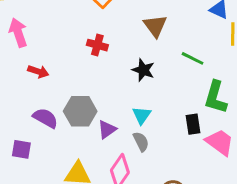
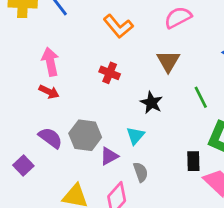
pink arrow: (18, 33) -> (50, 62), moved
green line: (193, 58) -> (201, 97), turned 30
cyan triangle: (142, 115) -> (135, 136), moved
purple square: (21, 149) -> (23, 165), turned 30

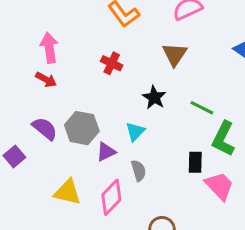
green line: (201, 97) -> (202, 108), moved, turned -40

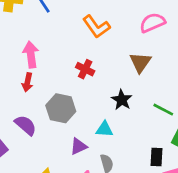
red arrow: (46, 80) -> (27, 82), turned 72
gray hexagon: (82, 128) -> (61, 108), moved
cyan triangle: (135, 132) -> (105, 129), turned 48

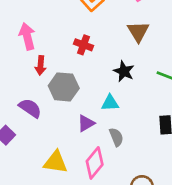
red arrow: (27, 82) -> (41, 65), moved

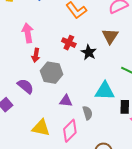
black star: (124, 71) -> (89, 52), moved
cyan triangle: (110, 103) -> (105, 91), moved, size x1.5
purple triangle: (86, 123) -> (66, 101), turned 32

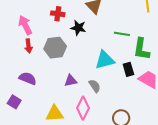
pink arrow: (28, 33) -> (25, 25), moved
red cross: (69, 43) -> (58, 14), moved
gray hexagon: (52, 73) -> (55, 48), moved

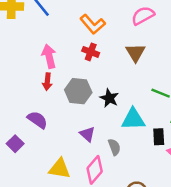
black star: (78, 28) -> (109, 98), moved
purple triangle: (71, 81) -> (87, 134), turned 40

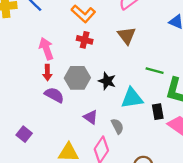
purple semicircle: (37, 120) -> (54, 95), moved

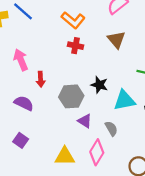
pink arrow: (46, 49) -> (21, 60), moved
gray hexagon: (77, 78) -> (71, 96), moved
purple semicircle: (54, 95) -> (24, 103), moved

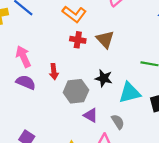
brown triangle: (116, 40) -> (105, 39), moved
red arrow: (41, 79) -> (54, 72), moved
purple semicircle: (24, 103) -> (26, 82), moved

